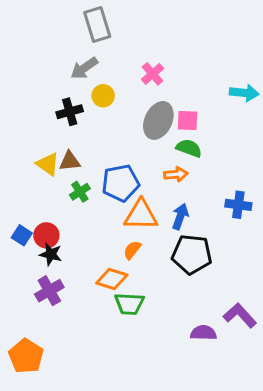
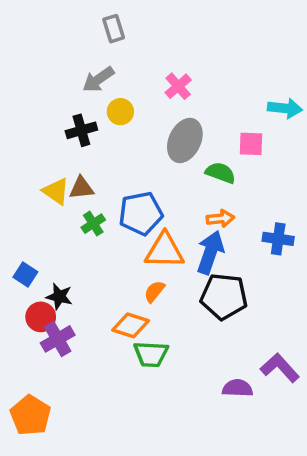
gray rectangle: (97, 24) -> (114, 29), size x0.7
pink square: (187, 120) -> (251, 144), moved
orange arrow: (176, 174) -> (220, 219), moved
blue arrow: (180, 216) -> (210, 252), size x1.4
red circle: (46, 235) -> (41, 317), moved

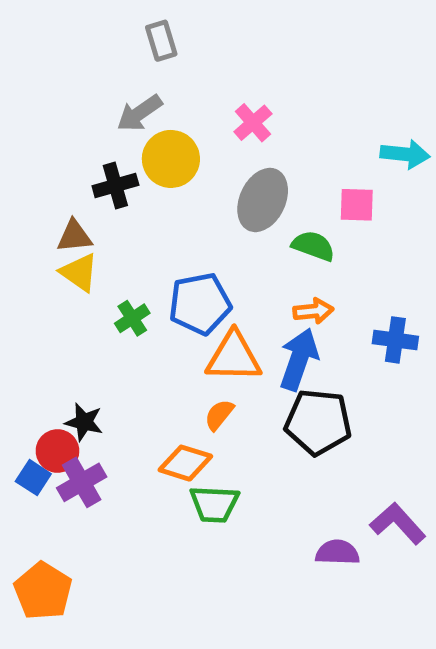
yellow circle: (120, 112) -> (171, 159), size x1.5
brown triangle: (81, 188) -> (74, 236), moved
blue square: (25, 274) -> (33, 478), moved

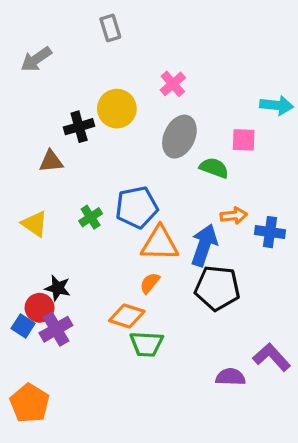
gray arrow: (140, 113) -> (36, 59), moved
yellow triangle: (79, 272) -> (35, 224), moved
orange arrow: (313, 311) -> (234, 216), moved

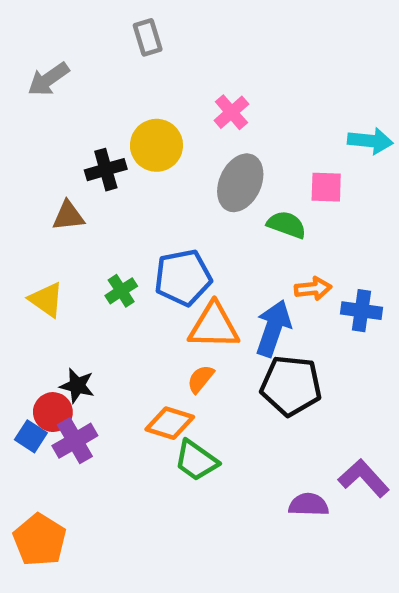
green trapezoid: (147, 344) -> (196, 461), turned 32

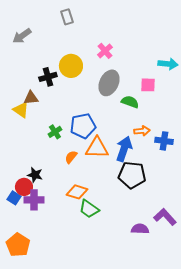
yellow triangle: (46, 300) -> (21, 110), moved
orange semicircle: (201, 379) -> (71, 157), moved
purple cross: (75, 441) -> (34, 200), turned 30

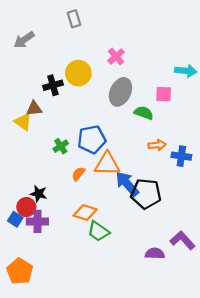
blue arrow: (124, 149) -> (127, 184), moved, turned -60

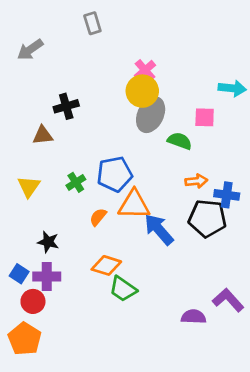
yellow circle: (78, 73) -> (142, 91), moved
yellow triangle: (23, 122) -> (29, 187), moved, turned 30
black pentagon: (146, 194) -> (207, 218), moved
red circle: (26, 207) -> (33, 301), moved

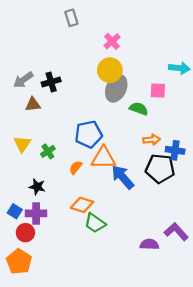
gray arrow: (30, 50) -> (23, 80), moved
pink cross: (145, 70) -> (112, 41), moved
green cross: (76, 182) -> (48, 151), moved

